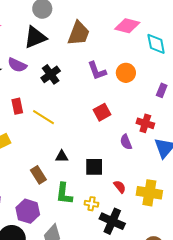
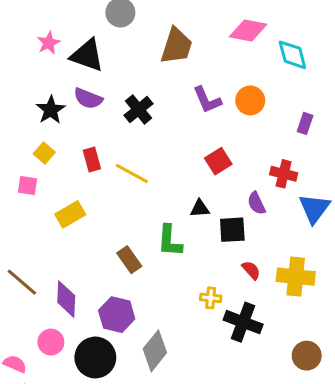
black triangle: (35, 37) -> (87, 55), moved, turned 45
black triangle: (62, 156) -> (200, 208), moved
black square: (94, 167) -> (232, 230), moved
green L-shape: (64, 194) -> (170, 241), moved

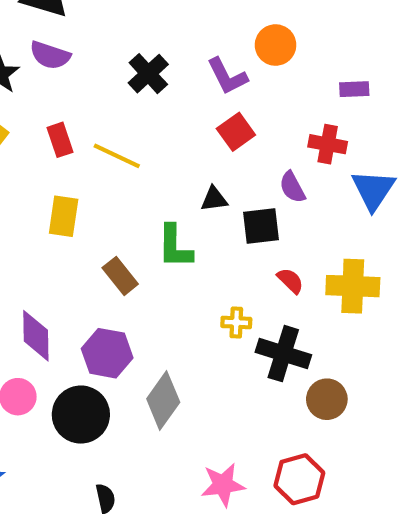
purple L-shape: (207, 100) -> (227, 76), moved
black cross: (139, 110) -> (148, 74), moved
purple rectangle: (305, 123) -> (354, 89), moved, turned 72
yellow rectangle: (70, 214) -> (64, 216), moved, turned -48
brown circle: (307, 356) -> (327, 399), moved

